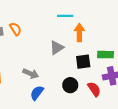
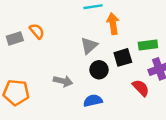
black circle: (70, 85) -> (99, 70), moved
blue semicircle: (37, 93) -> (93, 101), moved, turned 49

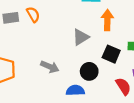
black square: (123, 57) -> (111, 54), turned 30
black circle: (99, 70) -> (89, 71), moved

